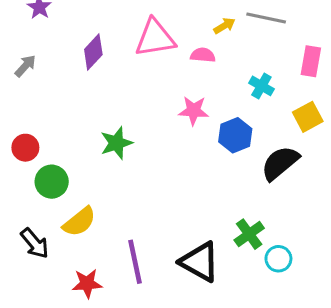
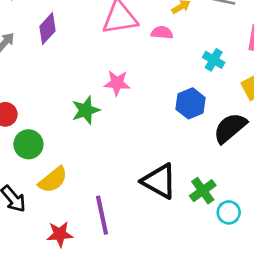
purple diamond: (93, 52) -> (48, 29), moved
pink star: (194, 111) -> (117, 83), moved
black triangle: (200, 262) -> (159, 181), moved

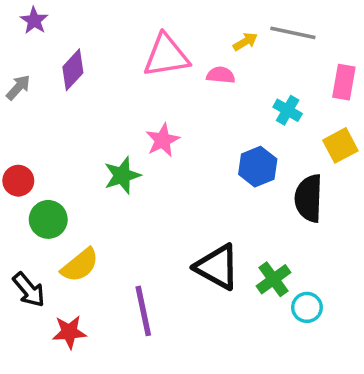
pink star: (117, 83) -> (163, 140), turned -30
black semicircle: (230, 128) -> (309, 198), turned -48
red star: (60, 234) -> (69, 332), moved

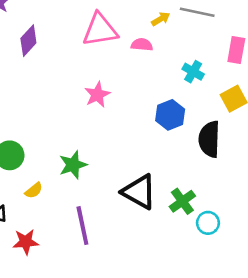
green star: (122, 175) -> (73, 165), moved
yellow semicircle: (80, 265) -> (34, 190), size x0.6

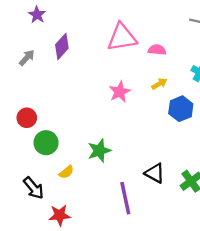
yellow arrow: (161, 19) -> (159, 84), moved
black triangle: (139, 192) -> (155, 173), size x0.7
purple line: (82, 226) -> (125, 198), moved

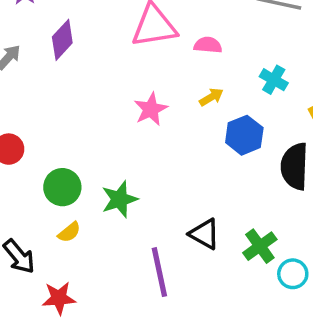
green circle: (46, 143) -> (62, 187), moved

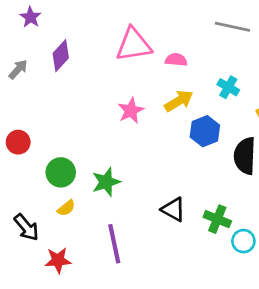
yellow arrow: (211, 97) -> (179, 101), size x1.5
green cross: (260, 246) -> (217, 219), turned -32
purple line: (159, 272) -> (114, 244), moved

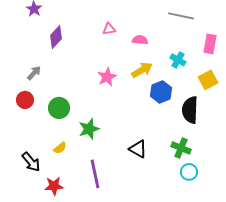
pink triangle: (134, 45) -> (109, 29), size x0.5
gray arrow: (18, 69) -> (34, 73), moved
green circle: (61, 172) -> (59, 108), moved
green cross: (217, 219) -> (181, 148), moved

